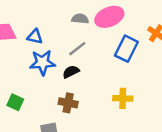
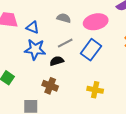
gray semicircle: (80, 19) -> (64, 18), moved
blue rectangle: (126, 49) -> (91, 50), moved

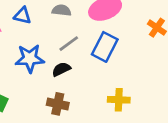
blue triangle: (33, 27) -> (23, 16), moved

